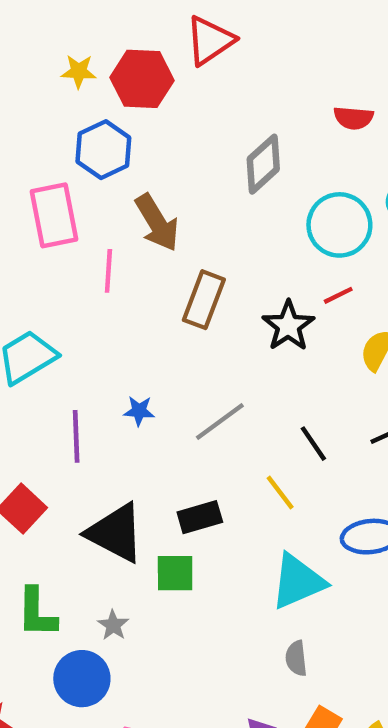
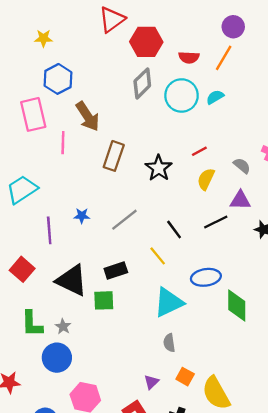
red hexagon: (142, 79) -> (146, 42), moved
cyan circle: (339, 225) -> (182, 95), moved
red line: (338, 295) -> (199, 151), moved
gray star: (113, 625) -> (63, 326), moved

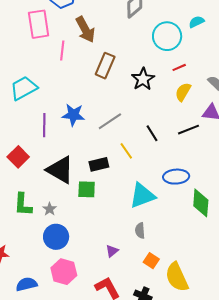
cyan circle: (182, 95) -> (167, 36), moved
blue star: (82, 216) -> (73, 115), size x1.6
yellow line: (158, 256) -> (126, 151), moved
blue circle: (57, 358) -> (56, 237), moved
purple triangle: (151, 382) -> (112, 251), moved

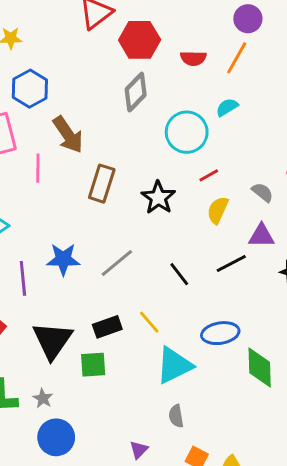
yellow line: (126, 151) -> (149, 322), moved
black triangle: (60, 170) -> (52, 340), turned 40

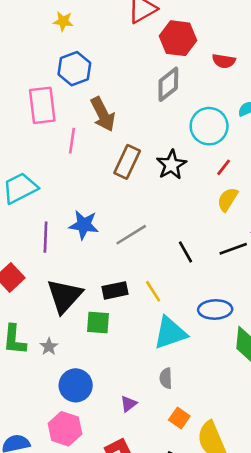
red line: (209, 175) -> (224, 167), turned -30
black star: (158, 198) -> (171, 165), moved
blue circle: (56, 437) -> (76, 385), moved

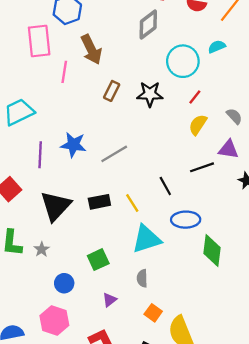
brown rectangle: (127, 162) -> (112, 91), size x0.7
black star: (171, 165) -> (150, 94), turned 30
black line: (186, 252) -> (165, 186), moved
green square: (98, 322) -> (98, 260), moved, turned -30
blue circle: (76, 385) -> (64, 283), size x0.7

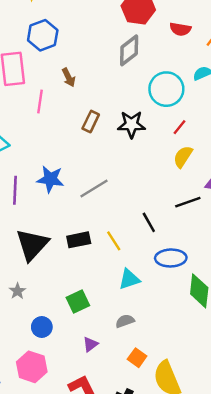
brown arrow: (91, 49) -> (69, 77), size x0.6
cyan triangle: (147, 239) -> (129, 279), size x0.7
gray semicircle: (142, 278) -> (125, 321), turned 72

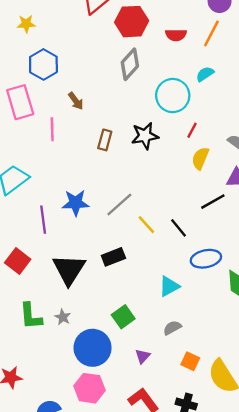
yellow line: (114, 241) -> (146, 225), moved
blue circle: (42, 327) -> (93, 348), size x1.8

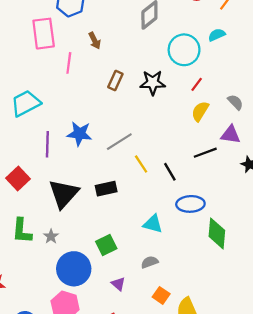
cyan triangle: (169, 286) -> (153, 224), turned 35
purple triangle: (143, 356) -> (118, 284), turned -40

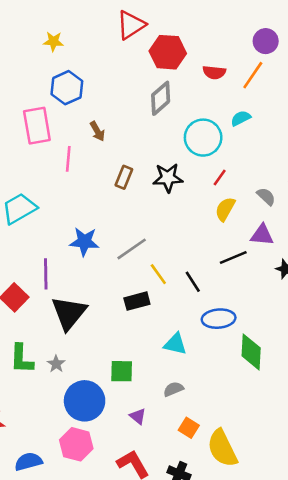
purple line: (47, 144) -> (46, 274), moved
black rectangle: (106, 189) -> (137, 301), moved
green square: (106, 245) -> (122, 371), turned 30

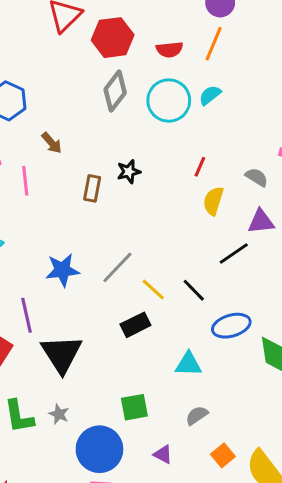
cyan circle: (203, 138) -> (169, 101), moved
black star: (168, 178) -> (129, 172), moved, size x0.7
orange square: (189, 428) -> (223, 455), turned 30

